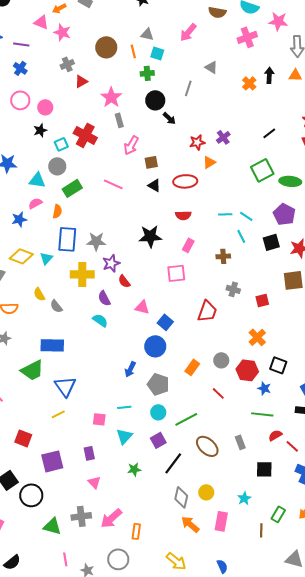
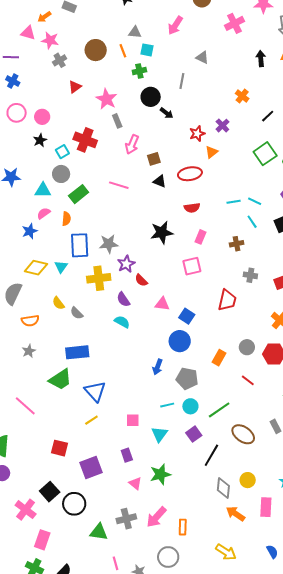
gray cross: (67, 64) -> (60, 60), moved
orange cross: (249, 83) -> (242, 96), moved
cyan line: (124, 407) -> (167, 405), moved
green star: (134, 469) -> (160, 474), moved, size x1.5

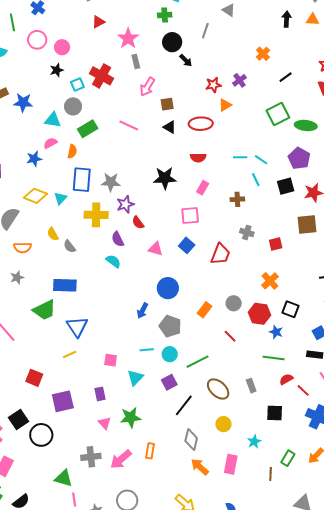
blue square: (187, 316) -> (187, 245), moved
yellow circle: (248, 480) -> (223, 424), moved
orange rectangle: (183, 527) -> (150, 451), moved
green triangle: (99, 532) -> (64, 478), moved

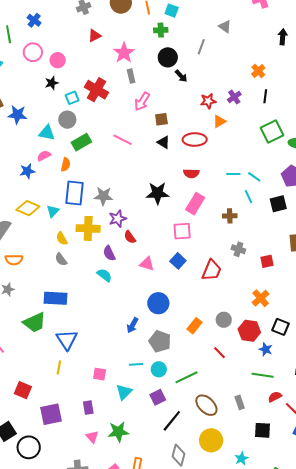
black line: (286, 77) -> (265, 96), moved, turned -48
pink rectangle: (203, 188) -> (195, 204), size x1.5
yellow semicircle: (53, 234) -> (62, 238), moved
yellow line: (70, 354) -> (59, 367), turned -56
yellow circle: (223, 424) -> (211, 440), size x1.5

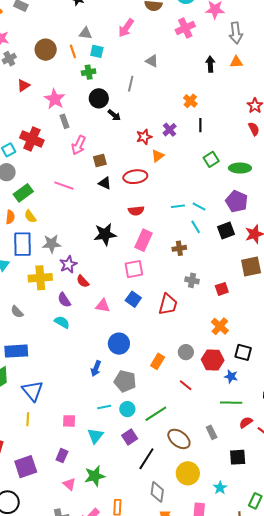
green square: (272, 131) -> (211, 159), size x0.7
yellow semicircle: (62, 238) -> (30, 216), moved
purple rectangle: (88, 408) -> (62, 456), turned 40

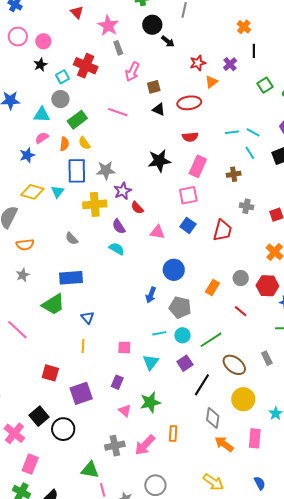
red triangle: (23, 86) -> (77, 12), turned -40
purple cross: (170, 130) -> (230, 64), moved
blue triangle: (33, 391) -> (88, 318), size x0.6

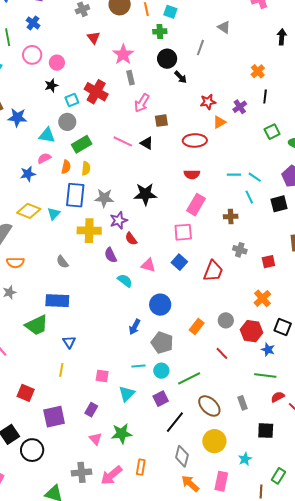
black triangle: (159, 110) -> (147, 143), moved
yellow semicircle: (84, 143) -> (86, 168), turned -144
black star: (159, 161) -> (145, 194), moved
cyan semicircle: (117, 249) -> (125, 281), moved

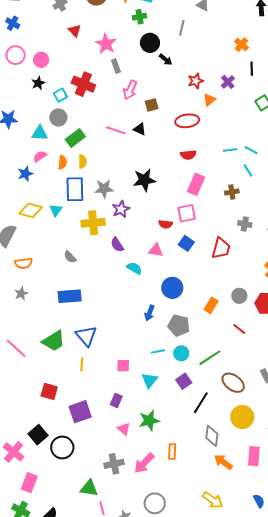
red semicircle: (131, 239) -> (165, 224), moved, turned -40
green trapezoid: (37, 325) -> (54, 341), moved
blue triangle: (69, 342) -> (86, 336), size x1.6

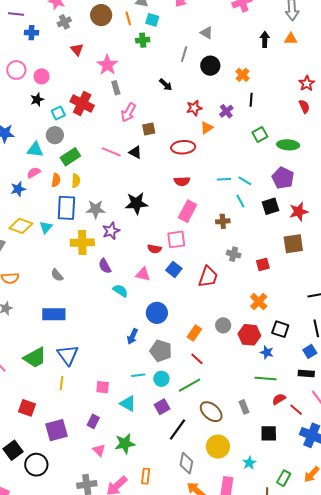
blue cross: (13, 23) -> (32, 33), moved, turned -32
black circle: (150, 43) -> (210, 66), moved
red line: (239, 329) -> (197, 359), moved
cyan triangle: (150, 380) -> (128, 404), turned -42

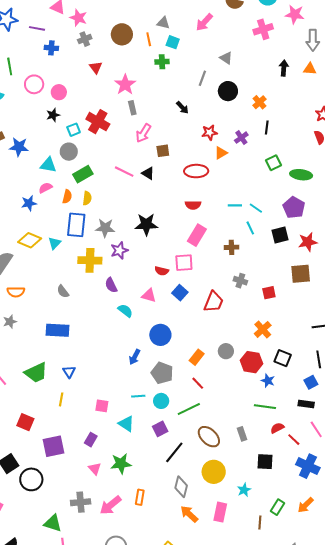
blue triangle: (68, 355) -> (69, 372), size x0.6

